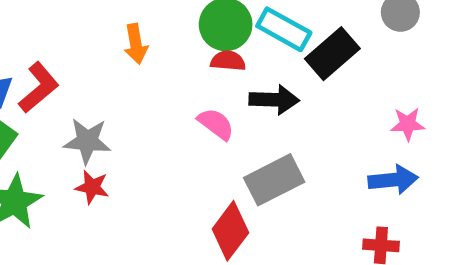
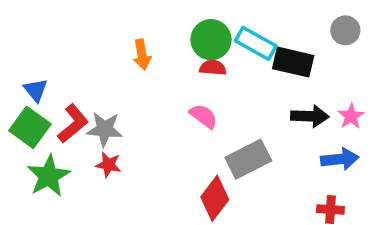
black rectangle: (332, 54) -> (293, 62), turned 54
red L-shape: (39, 88) -> (73, 124), moved
black arrow: (274, 100) -> (310, 116), moved
pink star: (408, 124) -> (351, 116), turned -30

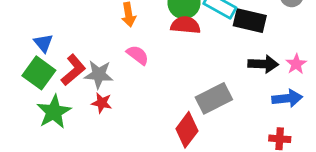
red semicircle: (213, 68) -> (185, 25), size x1.4
pink semicircle: (204, 116) -> (138, 55), moved

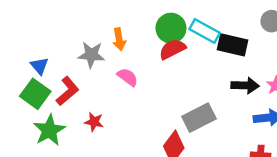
red semicircle: (185, 25) -> (172, 49), turned -32
gray star: (99, 74) -> (91, 55), moved

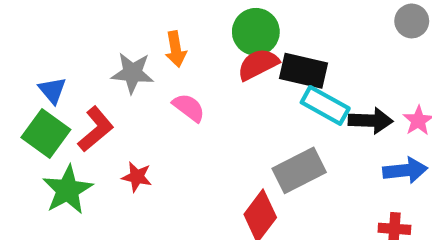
cyan rectangle: (205, 31) -> (325, 105), moved
black rectangle: (233, 45) -> (303, 71), moved

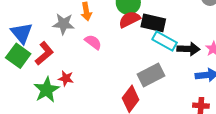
blue triangle: (52, 90) -> (22, 33), size x1.5
green star: (68, 190) -> (47, 90), moved

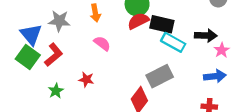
gray star: (64, 24) -> (59, 21), moved
black arrow: (188, 49) -> (206, 36), moved
red star: (66, 78) -> (86, 80), moved
green star: (47, 90) -> (56, 91), size x0.6

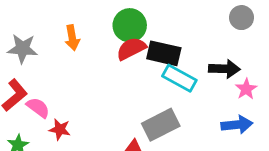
pink semicircle: (102, 43) -> (38, 108), moved

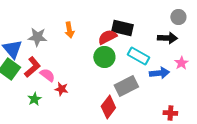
green circle: (130, 25) -> (104, 57), moved
black rectangle: (164, 53) -> (122, 28), moved
black arrow: (224, 69) -> (167, 38), moved
blue arrow: (237, 125) -> (159, 73), moved

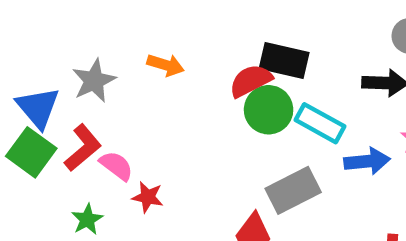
orange arrow: (69, 30) -> (166, 65), turned -63
gray star: (37, 37) -> (94, 81), turned -30
green circle: (104, 57) -> (269, 110), moved

